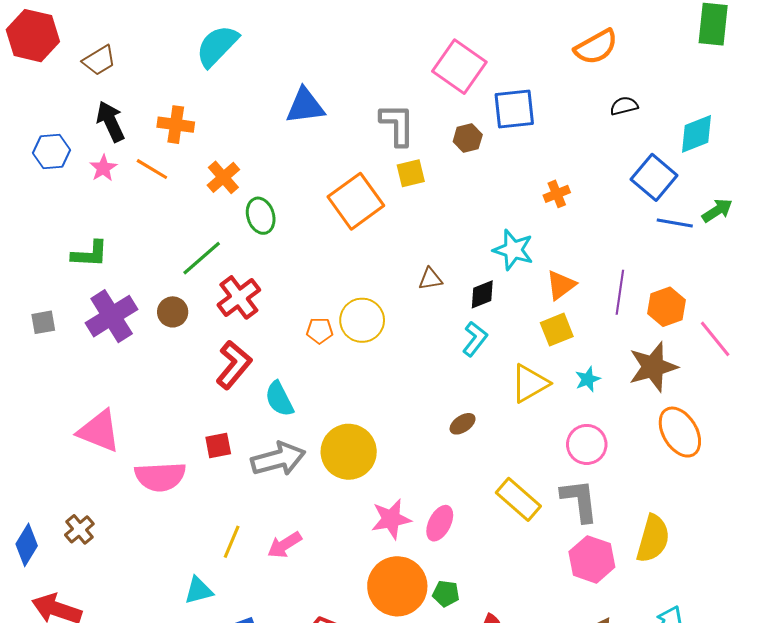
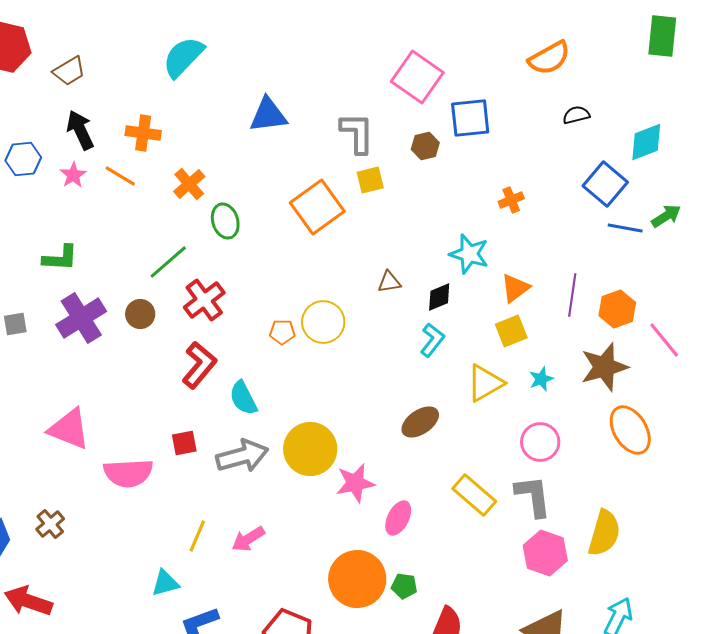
brown ellipse: (463, 424) -> (420, 422), size x1.5
pink star: (391, 519) -> (355, 483), moved

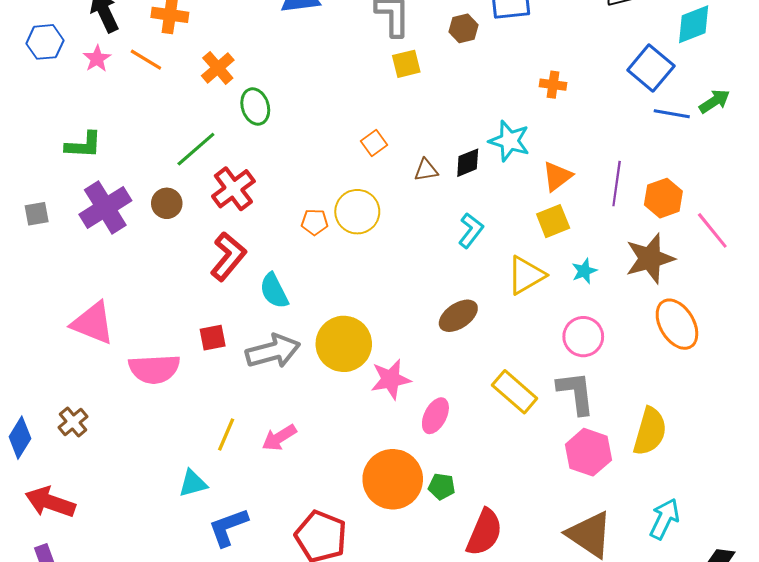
orange cross: (511, 200) -> (553, 85), turned 30
orange square: (317, 207) -> (374, 143), moved, size x0.5
black diamond: (439, 297) -> (468, 163), moved

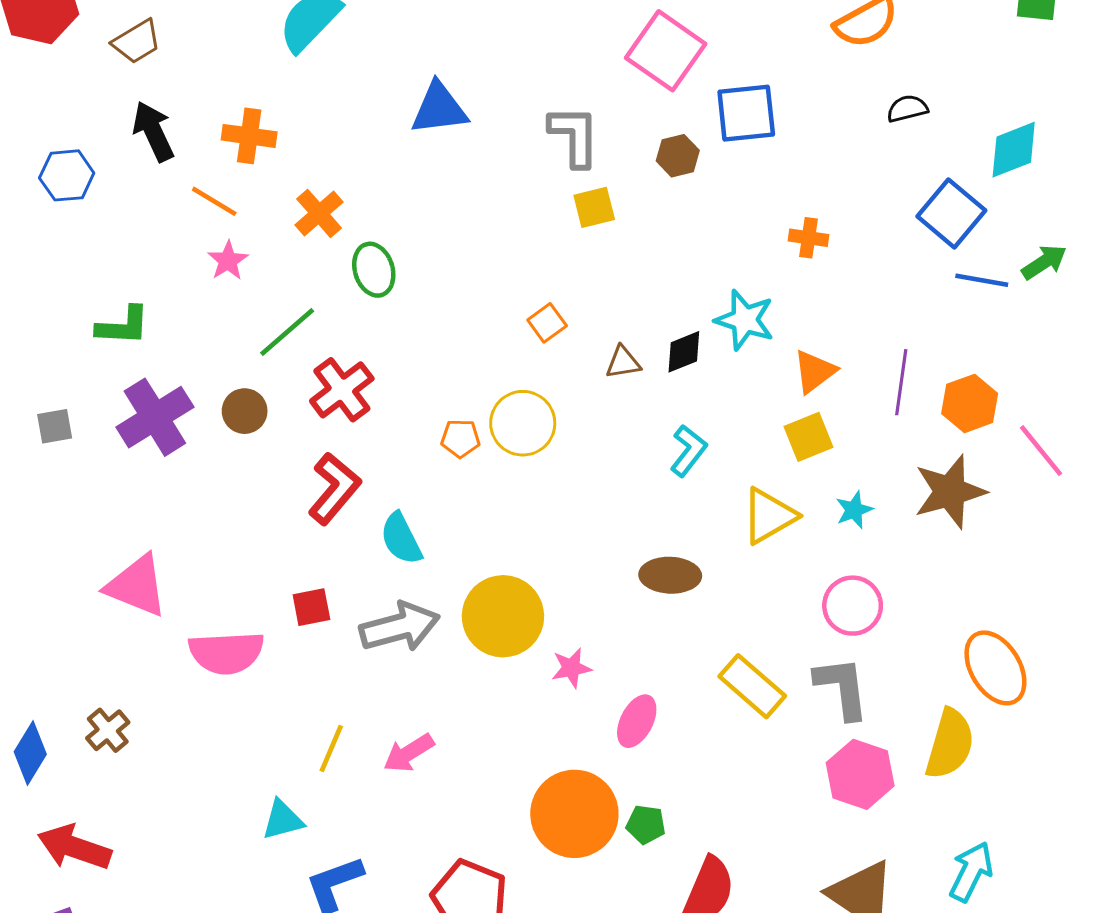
pink star: (97, 59) -> (228, 261), moved
brown ellipse: (458, 316) -> (670, 575), turned 36
orange ellipse: (677, 324) -> (995, 668), moved
pink star: (391, 379) -> (571, 668), size x0.7

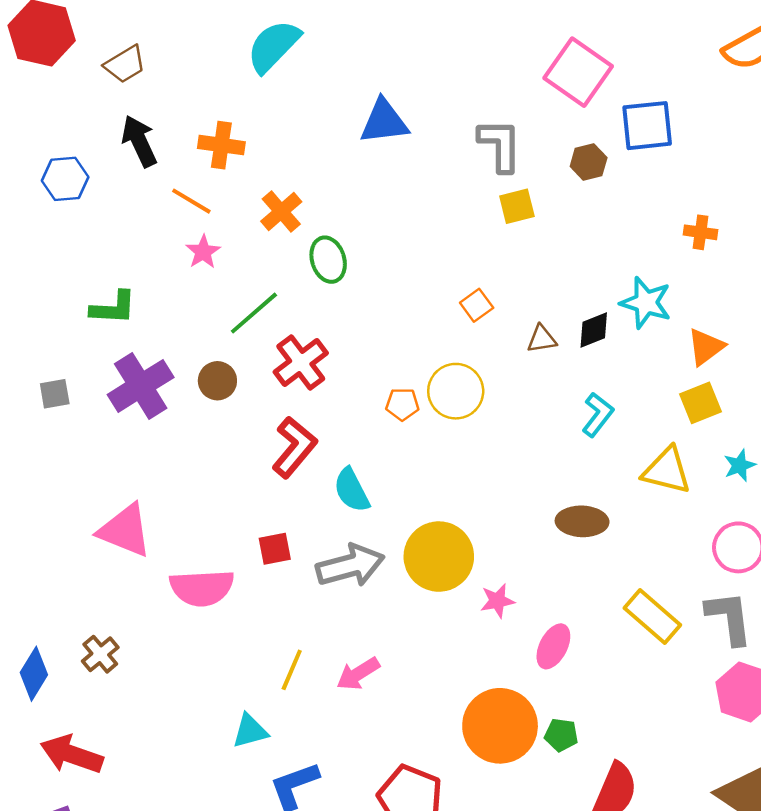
yellow triangle: (769, 516) -> (667, 471), turned 44

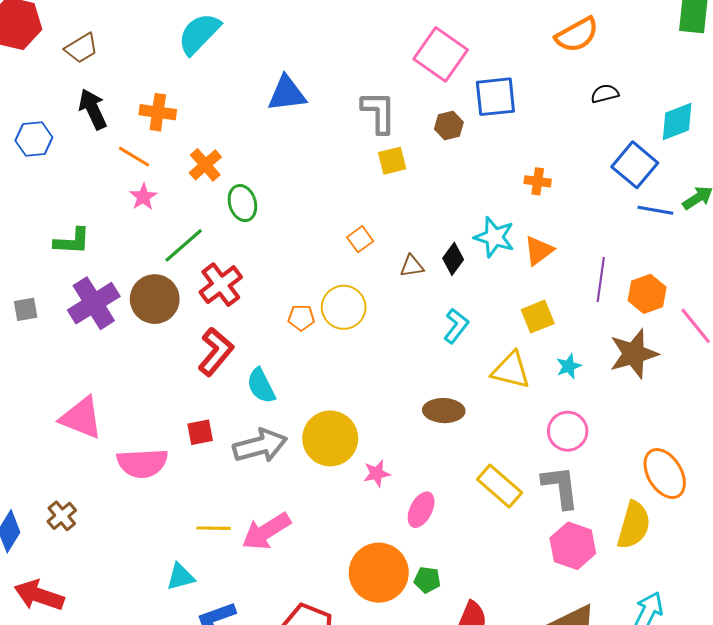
black diamond: (594, 330) -> (453, 259), turned -32
orange triangle: (706, 347) -> (539, 251), moved
brown circle: (217, 381) -> (155, 299), size x1.6
yellow line: (292, 670) -> (214, 528), turned 68
pink arrow: (358, 674) -> (266, 531), size x1.4

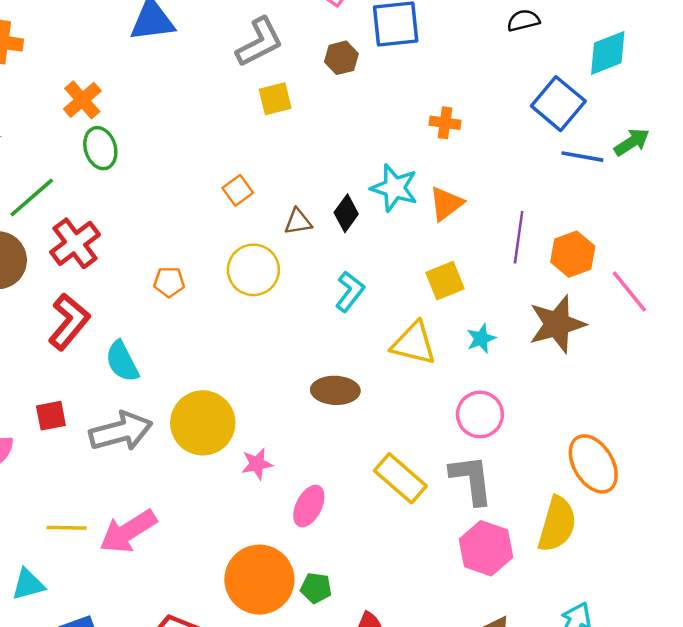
gray L-shape: (379, 112) -> (259, 42), turned 63
orange cross: (205, 165) -> (82, 100), moved
yellow circle: (344, 307) -> (253, 270), moved

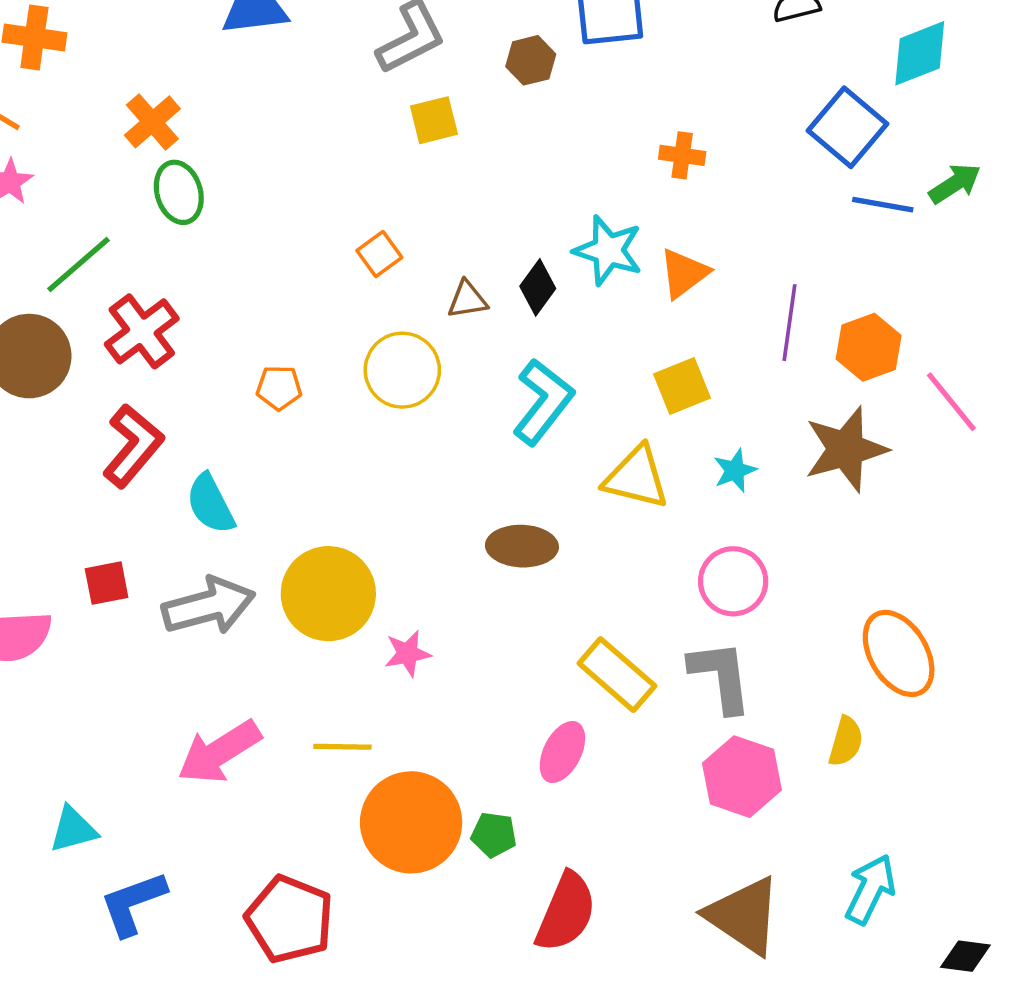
cyan L-shape: (350, 292) -> (543, 402), size x1.4
pink ellipse: (309, 506) -> (562, 752), moved
yellow semicircle: (557, 524) -> (846, 741), size x0.6
yellow line: (67, 528) -> (342, 747), moved

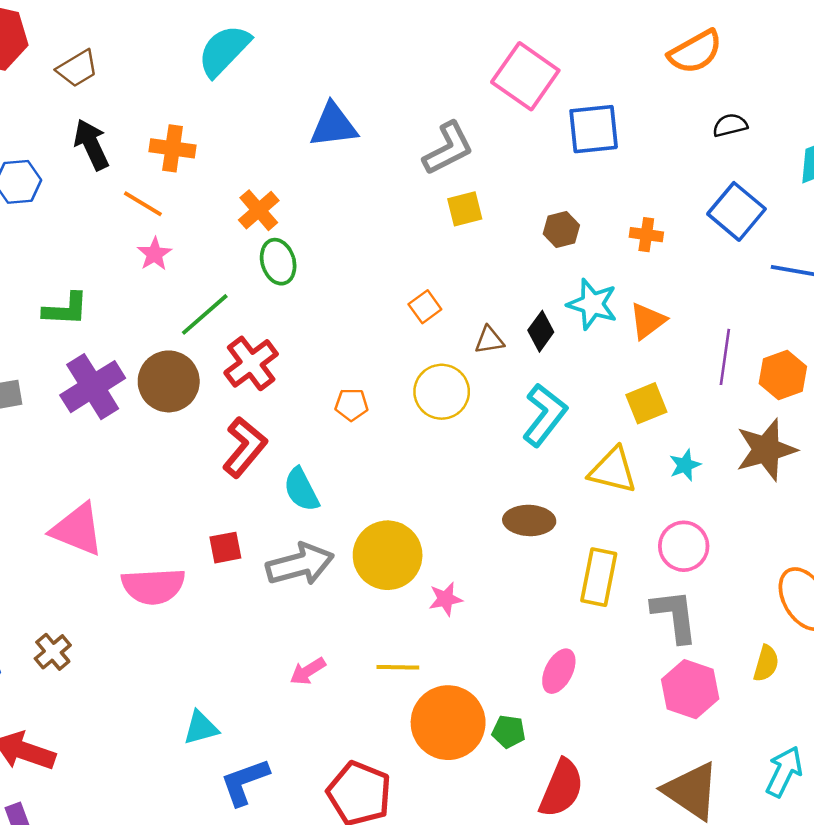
brown hexagon: (531, 60) -> (561, 229), moved
blue square: (848, 127) -> (736, 211), moved
yellow rectangle: (617, 675) -> (599, 577), moved, turned 60
pink arrow: (219, 752) -> (308, 671), size x0.6

